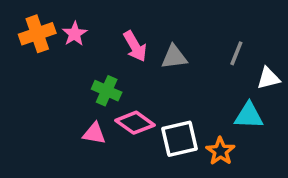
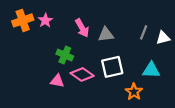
white triangle: (268, 78) -> (163, 38), moved
white square: (180, 139) -> (112, 67), moved

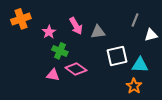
pink star: (45, 20) -> (49, 32), moved
gray line: (144, 32) -> (135, 20), moved
white square: (112, 67) -> (117, 56), moved
orange star: (134, 92) -> (134, 86), moved

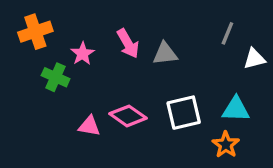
green cross: (60, 51) -> (56, 77), moved
white square: (117, 56) -> (184, 113), moved

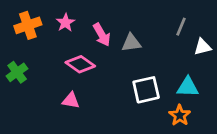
pink star: (82, 54) -> (65, 23), moved
green cross: (56, 77) -> (17, 72), moved, turned 30
pink diamond: (128, 116) -> (80, 64), moved

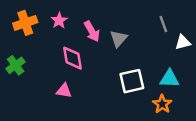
gray line: (181, 27) -> (163, 24), turned -42
gray triangle: (131, 43) -> (119, 39), turned -42
pink diamond: (80, 64) -> (72, 58), turned 45

